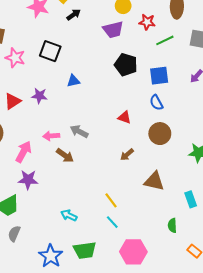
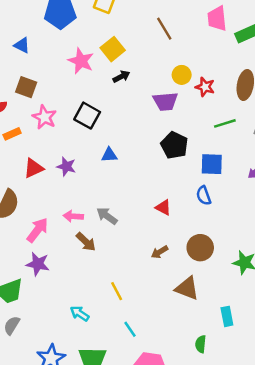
red star: (147, 22) -> (205, 87), moved
brown circle: (160, 134) -> (200, 248), moved
yellow line: (111, 200) -> (117, 291), moved

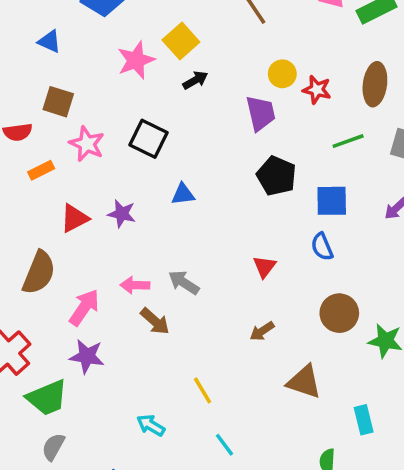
pink star: (81, 61) -> (136, 60), turned 30
purple trapezoid: (165, 101) -> (261, 113), turned -95
red triangle: (163, 207) -> (264, 267), turned 42
brown circle: (200, 248) -> (339, 313), moved

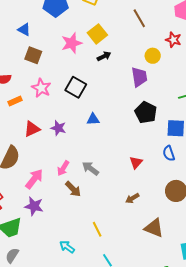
red star: (317, 90) -> (173, 40), moved
brown square: (58, 102) -> (33, 55), moved
pink arrow: (135, 285) -> (63, 168), turned -63

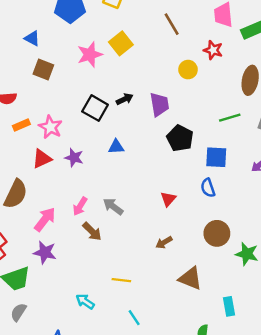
black arrow: (104, 56) -> (125, 99), moved
purple trapezoid: (139, 77) -> (159, 104), moved
pink star: (41, 88) -> (50, 127), moved
yellow line: (97, 229) -> (121, 280), turned -56

